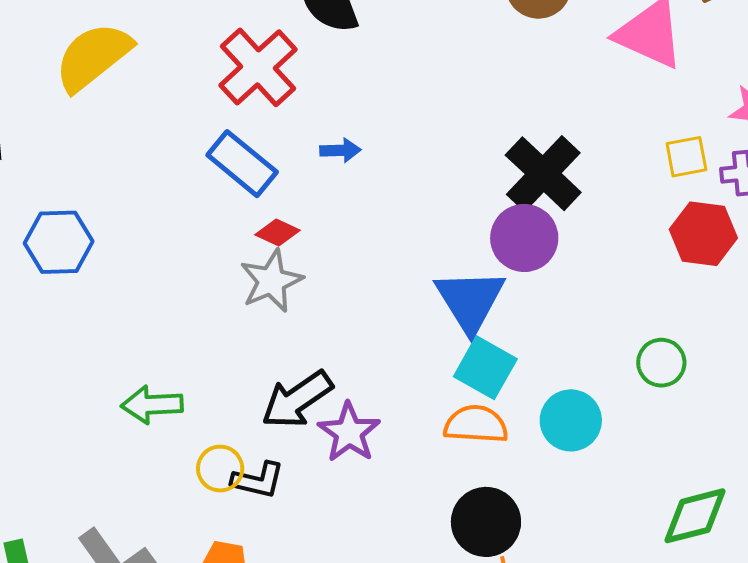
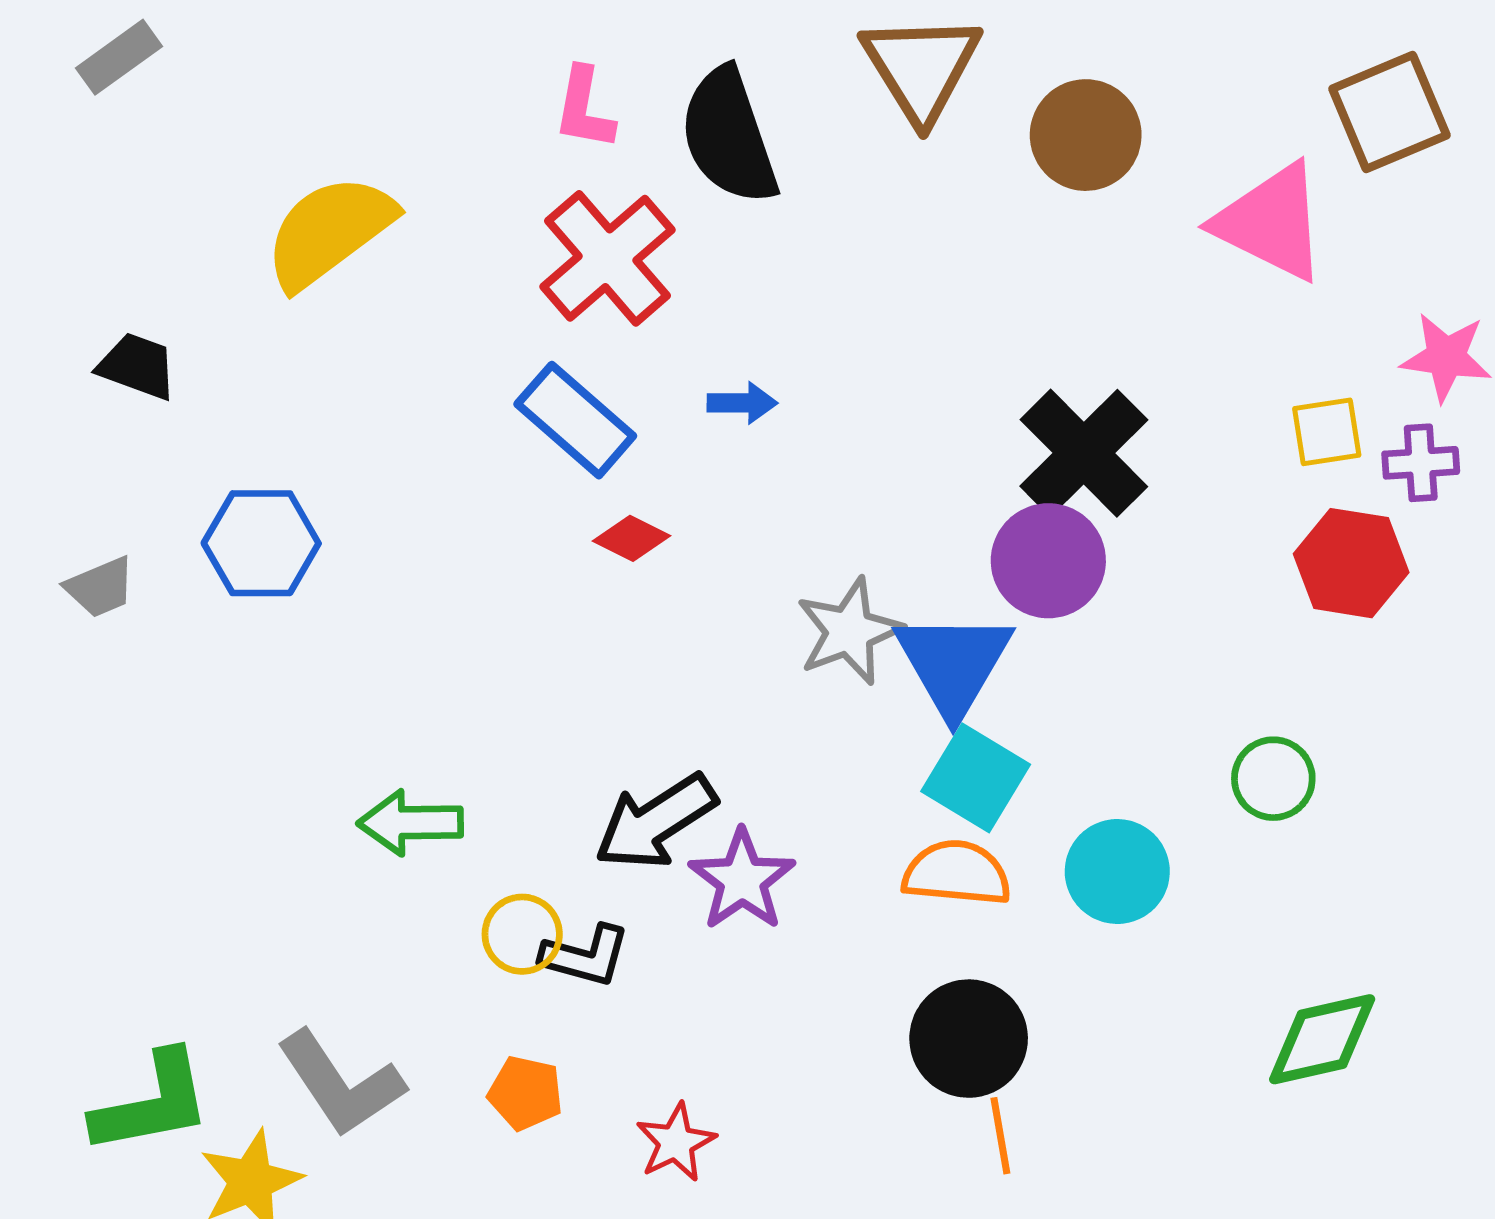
gray star: (271, 281) -> (849, 631), moved

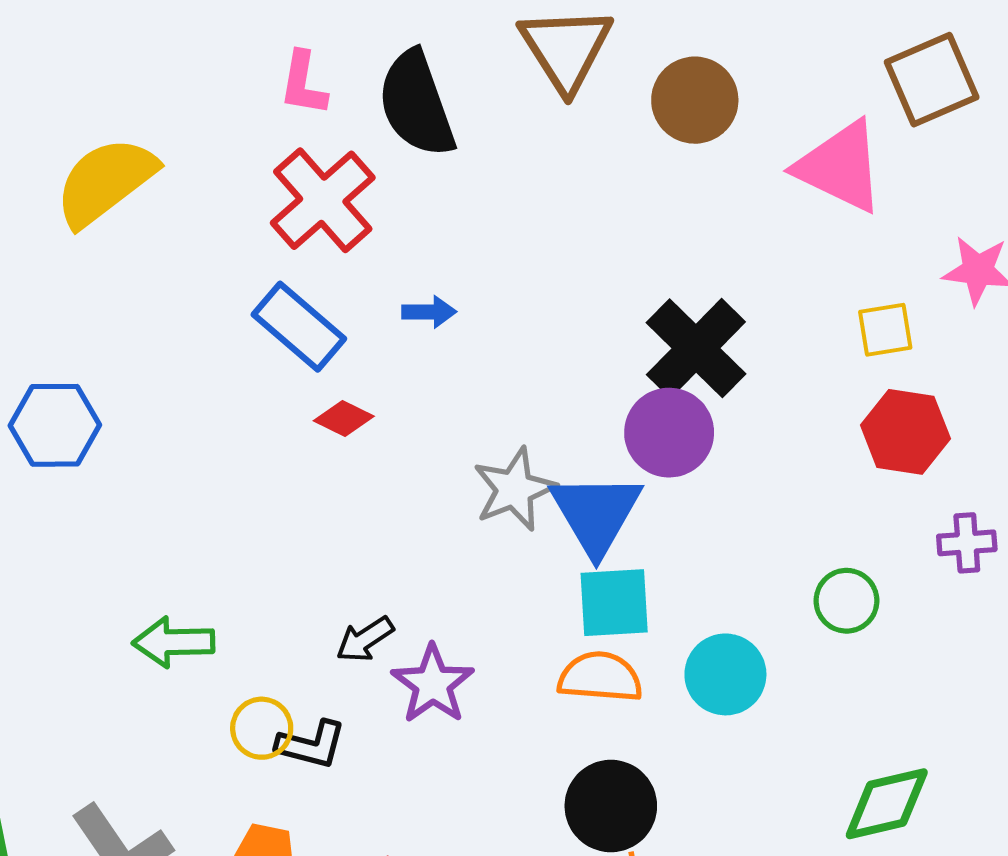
purple cross: (1421, 463) -> (967, 543), moved
cyan square: (976, 778) -> (614, 603), turned -34
black arrow: (656, 822) -> (365, 639), size x0.6

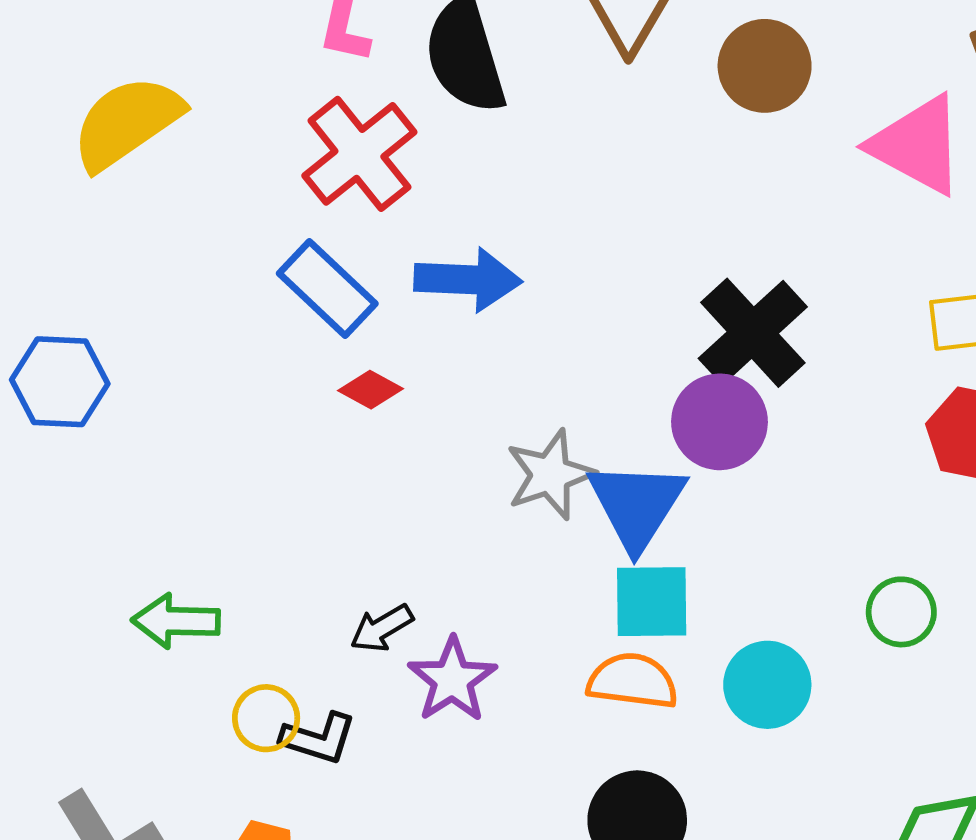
blue arrow: (429, 312) -> (468, 280), size x1.8

